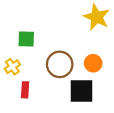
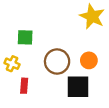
yellow cross: (12, 67) -> (12, 64), turned -32

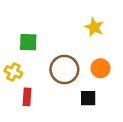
yellow star: (92, 16) -> (94, 27), moved, size x0.7
black square: (78, 87) -> (88, 98), size x0.6

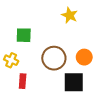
yellow star: (94, 27) -> (70, 15), moved
black square: (88, 98) -> (74, 82), size x1.5

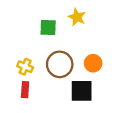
green square: (24, 35) -> (48, 27), moved
yellow cross: (11, 60) -> (25, 67), moved

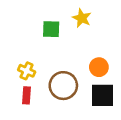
brown circle: (60, 64) -> (63, 86), moved
black square: (82, 91) -> (103, 95), moved

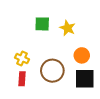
yellow star: (82, 18) -> (68, 28), moved

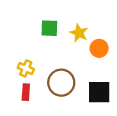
orange circle: (82, 55) -> (99, 48), moved

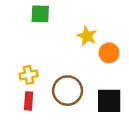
green square: (49, 28) -> (40, 14), moved
yellow cross: (26, 68) -> (29, 75), turned -35

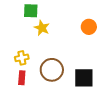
yellow star: (87, 36) -> (42, 28), moved
orange circle: (109, 53) -> (89, 27), moved

